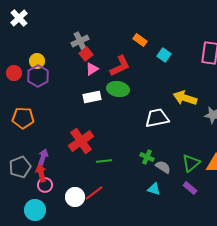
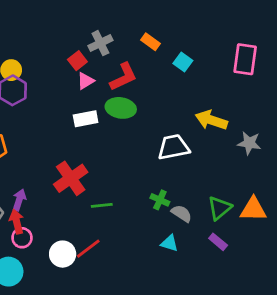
gray cross: (80, 41) -> (100, 43), moved

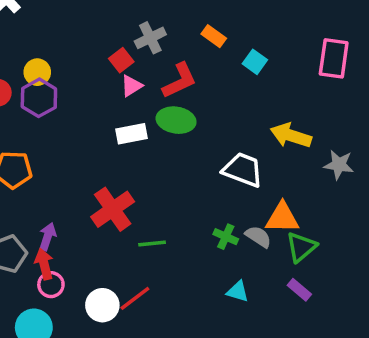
white trapezoid: (173, 147) -> (243, 170), turned 32
orange triangle: (253, 209) -> (282, 218), moved
gray semicircle: (182, 213) -> (258, 237), moved

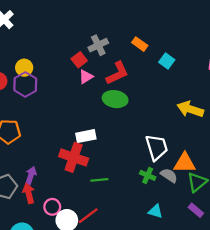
white rectangle: (131, 134) -> (86, 136), moved
white trapezoid: (243, 170) -> (157, 147), moved, turned 52
red cross: (113, 209) -> (74, 157), turned -36
pink circle: (51, 285) -> (52, 207), moved

